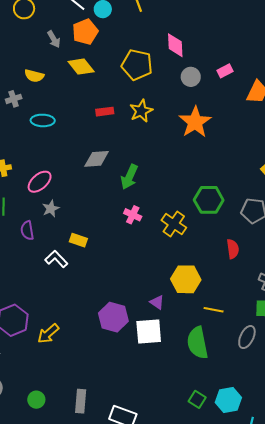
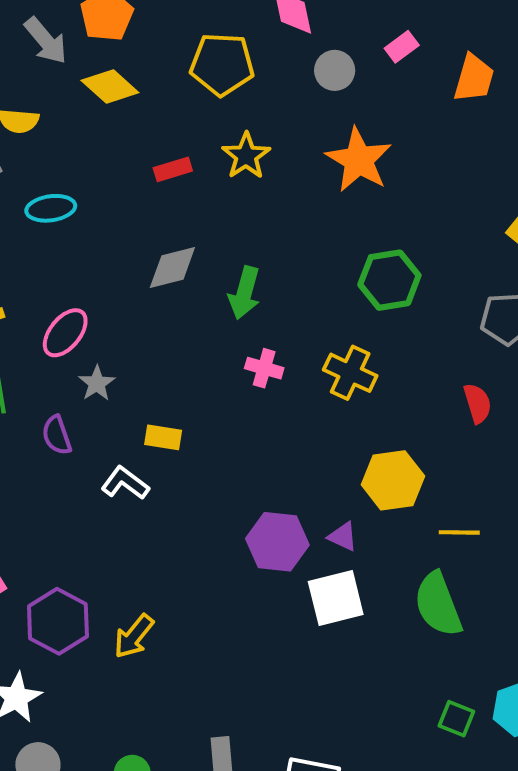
gray arrow: (54, 39) -> (46, 41), size x1.4
green hexagon: (209, 200) -> (389, 280), moved
purple hexagon: (113, 317) -> (277, 542), moved

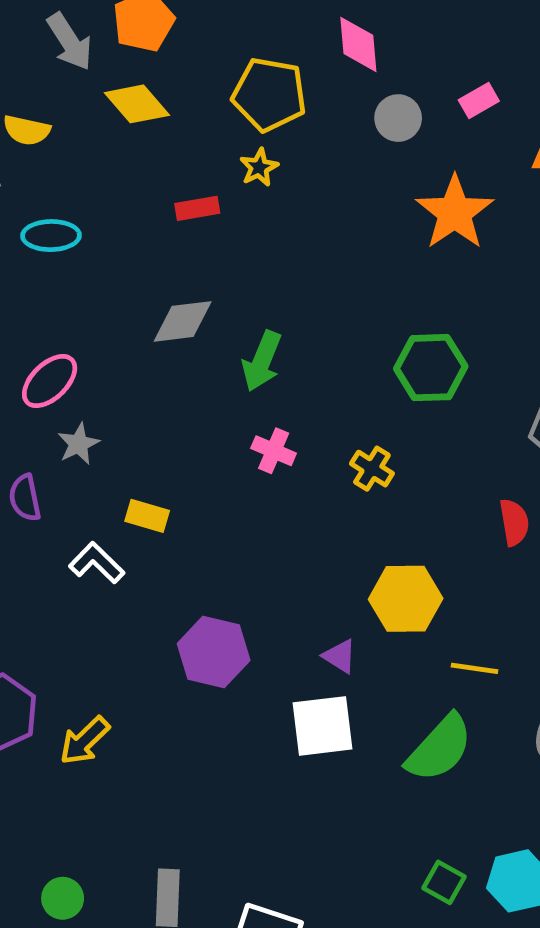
yellow star: (246, 156) -> (259, 167), moved, size x0.7
orange star: (359, 160) -> (455, 213), moved
yellow cross: (350, 373) -> (372, 469), size x0.7
purple hexagon: (277, 542) -> (214, 652), moved
green semicircle: (438, 604) -> (439, 748), turned -124

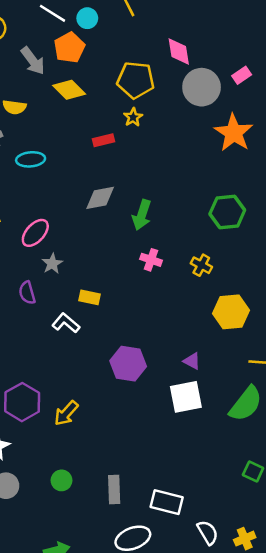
gray circle: (398, 118) -> (202, 87), size x1.6
yellow hexagon: (406, 599) -> (231, 312), moved
green circle: (63, 898) -> (61, 480), moved

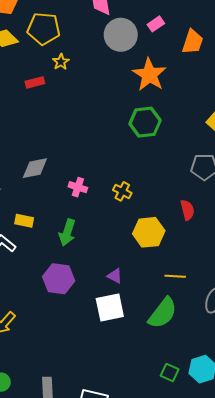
yellow pentagon: (136, 80) -> (44, 29), moved
gray diamond: (100, 198) -> (35, 168), moved
green hexagon: (227, 212) -> (145, 122), moved
green arrow: (142, 215) -> (67, 232), moved

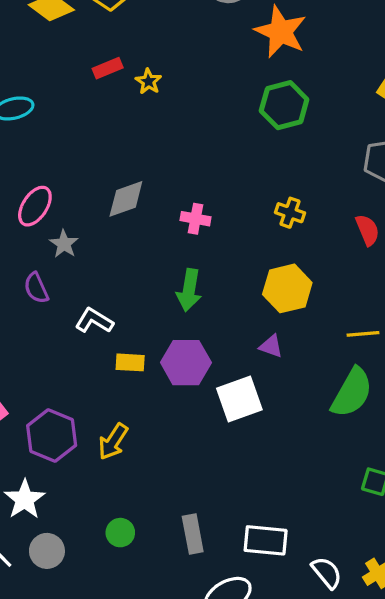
yellow star: (61, 62) -> (148, 81), moved
yellow cross: (122, 191) -> (290, 213), moved
yellow rectangle: (24, 221) -> (130, 362), moved
yellow hexagon: (149, 232) -> (287, 288), moved
white square: (110, 308) -> (239, 399), moved

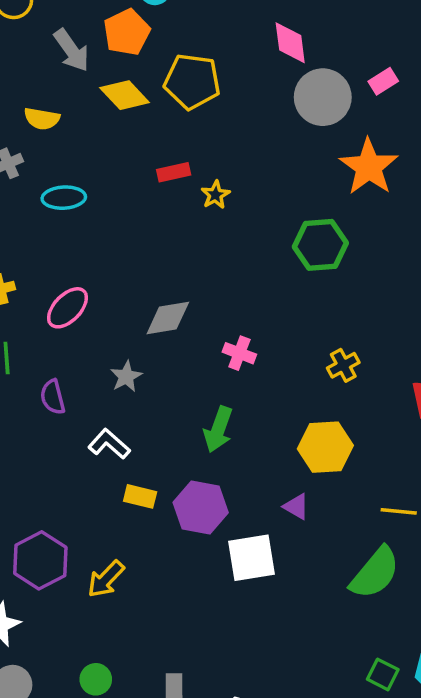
green hexagon: (284, 105) -> (320, 245), moved
yellow cross: (290, 213) -> (343, 365), turned 32
gray star: (64, 244) -> (126, 377), moved

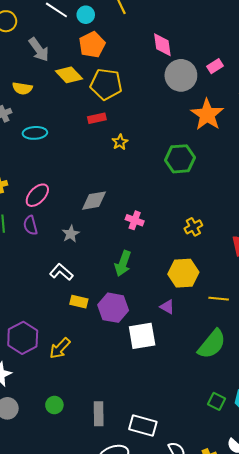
orange pentagon: (127, 32) -> (92, 45), moved
yellow pentagon: (192, 81) -> (106, 84), moved
yellow star: (215, 195) -> (120, 142), moved
purple semicircle: (53, 397) -> (30, 225), moved
yellow line: (399, 511) -> (219, 299), moved

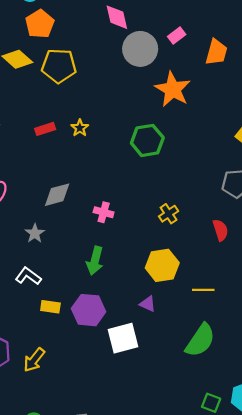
red rectangle: (97, 118) -> (45, 129), moved

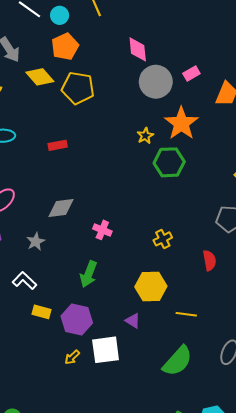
yellow star: (80, 128) -> (145, 136), moved
green hexagon: (147, 140) -> (169, 162), moved
yellow arrow: (34, 360) -> (72, 357), moved, size x0.7

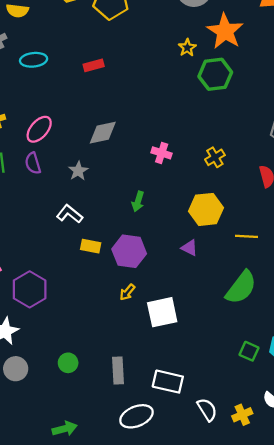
pink cross: (102, 230) -> (162, 153), moved
green arrow: (89, 274) -> (138, 201), size x0.7
white square: (106, 350) -> (162, 312), moved

